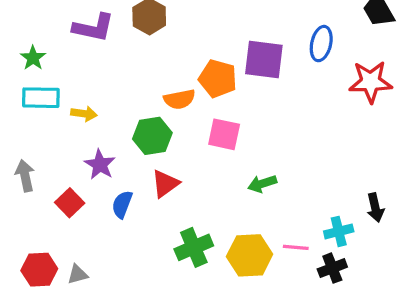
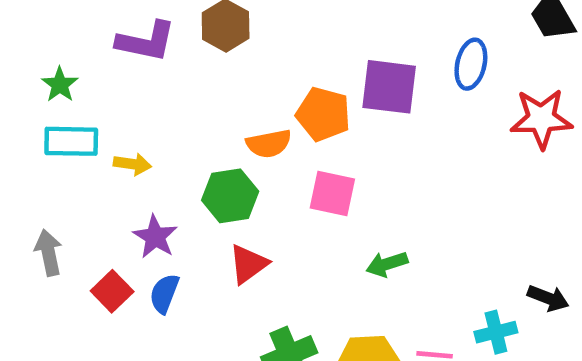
blue semicircle: (122, 204) -> (164, 294), moved
black arrow: (375, 208) -> (548, 298), turned -56

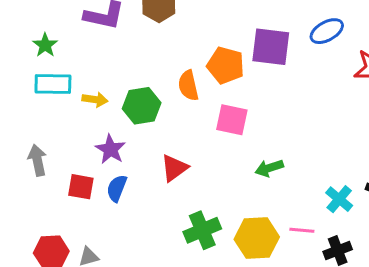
blue ellipse: (471, 64) -> (327, 31), turned 48
orange semicircle: (269, 144) -> (188, 86), turned 88
green hexagon: (230, 196) -> (142, 106), moved
red square: (112, 291) -> (81, 187), turned -36
cyan cross: (496, 332) -> (339, 199), moved, turned -36

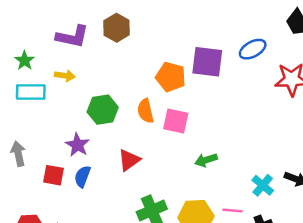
orange semicircle: (188, 86) -> (146, 111), moved
yellow arrow: (95, 100) -> (65, 76), moved

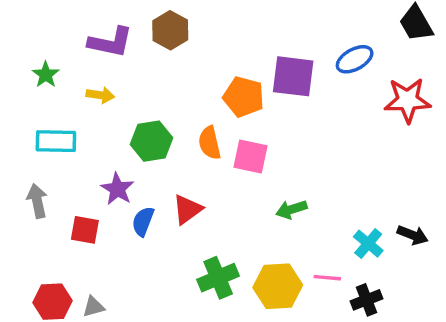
cyan rectangle: (31, 92) -> (56, 141), moved
blue semicircle: (82, 176) -> (143, 221), moved

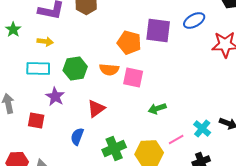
cyan rectangle: (56, 141) -> (38, 68), moved
orange semicircle: (210, 143) -> (109, 70), turned -72
blue semicircle: (143, 221) -> (77, 136), moved
pink line: (327, 278) -> (176, 140), moved, turned -35

